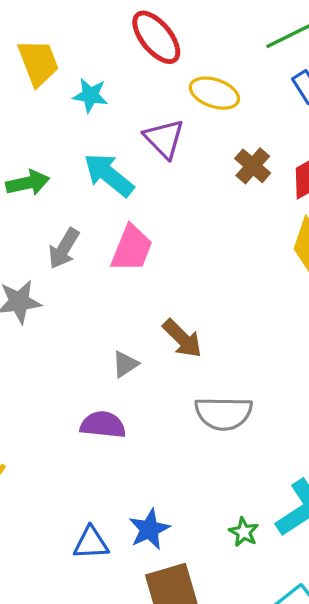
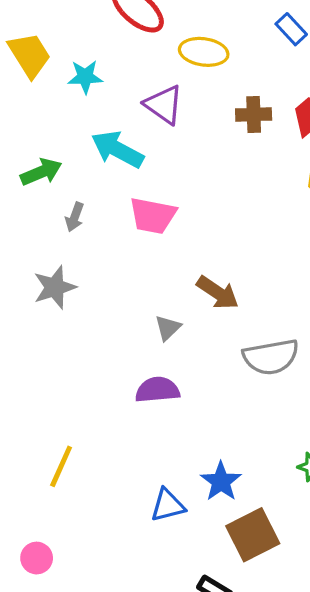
brown cross: (253, 166) -> (254, 115), turned -32
gray arrow: (64, 248) -> (75, 217), moved, size x0.7
pink trapezoid: (132, 248) -> (153, 216), turned 90

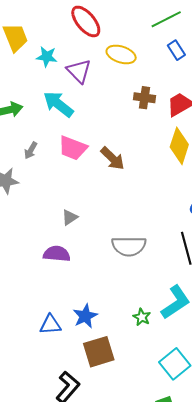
purple triangle: (164, 105) -> (79, 71), moved
gray arrow: (75, 217) -> (31, 150), moved
brown arrow: (218, 293) -> (112, 158), moved

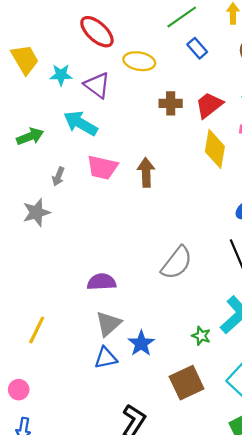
brown arrow: (112, 158) -> (146, 172), turned -128
gray triangle: (70, 217) -> (108, 324), moved, size x1.5
gray semicircle: (129, 246) -> (177, 263), turned -44
brown square: (99, 352) -> (187, 383), moved

